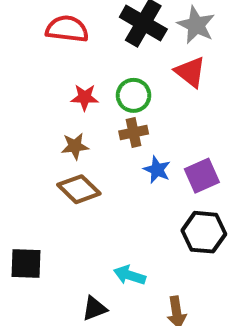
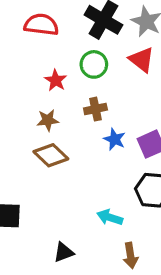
green circle: (134, 95) -> (94, 64), moved
red star: (85, 97) -> (56, 80), turned 30
cyan arrow: (130, 275) -> (110, 217), moved

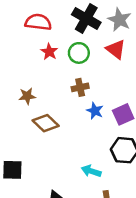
red star: (56, 80) -> (49, 52), moved
brown star: (48, 120) -> (27, 96), moved

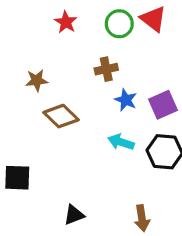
green circle: (79, 53) -> (119, 24), moved
cyan arrow: (91, 171) -> (121, 142), moved

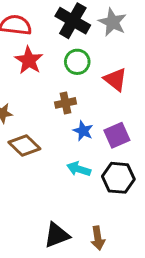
red triangle: (153, 19) -> (115, 79), moved
red star: (66, 22) -> (29, 60), size x1.4
black triangle: (74, 215) -> (57, 235), moved, size x1.4

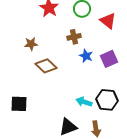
cyan arrow: (79, 169) -> (84, 102), moved
black hexagon: (118, 178) -> (107, 100), moved

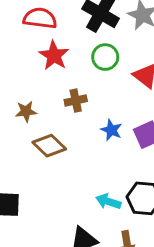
brown cross: (74, 37) -> (76, 101), moved

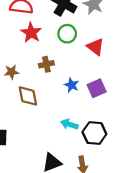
brown diamond: (49, 146) -> (28, 96), turned 35
cyan arrow: (108, 201) -> (69, 124), moved

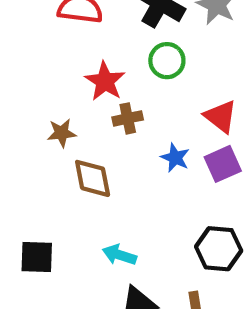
red star: (31, 33) -> (105, 81), moved
red triangle: (96, 47) -> (221, 116), moved
cyan arrow: (69, 124) -> (119, 255), moved

